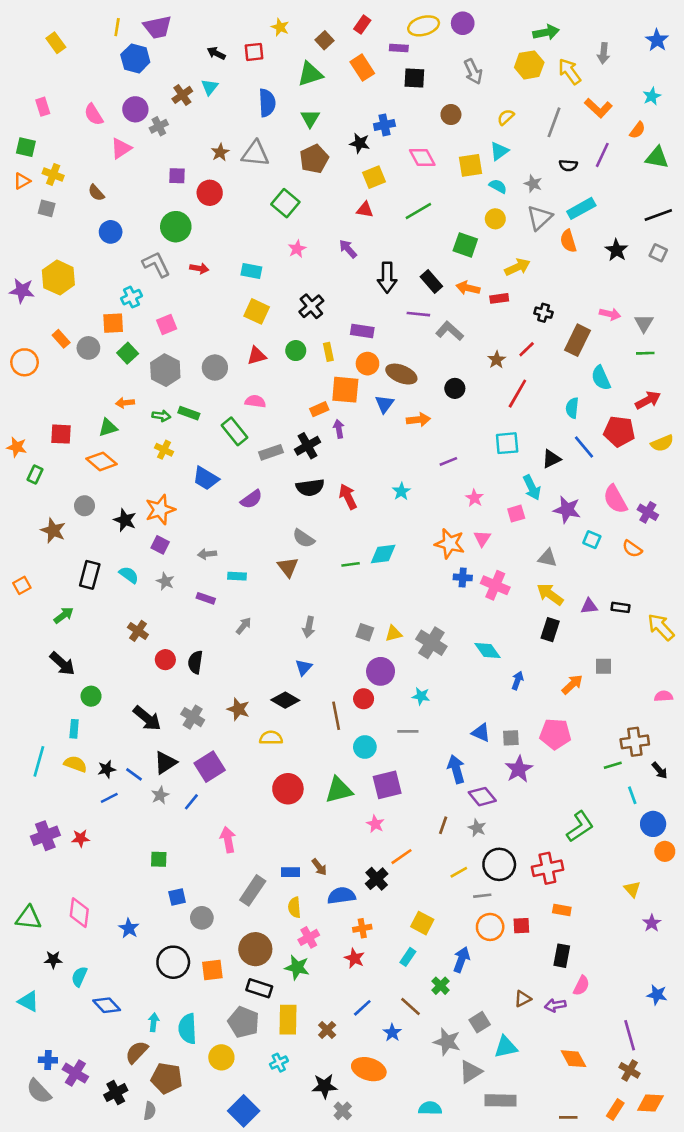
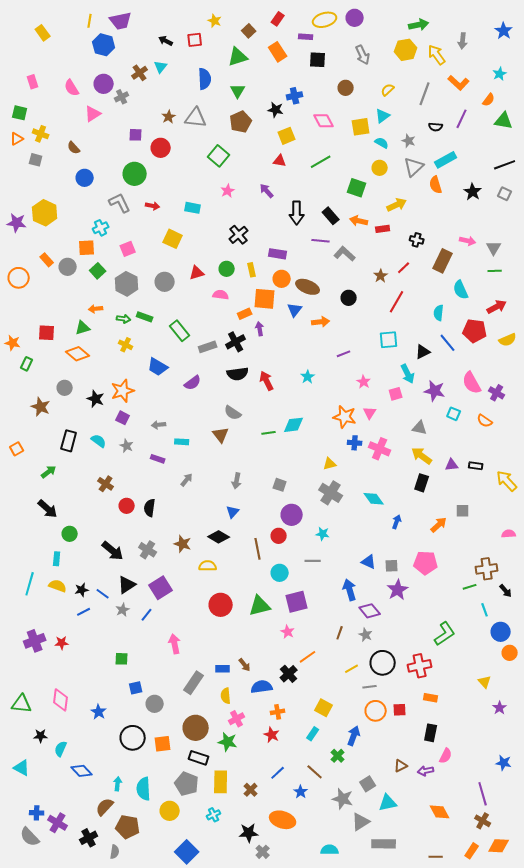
yellow square: (257, 311) -> (173, 239), moved
pink semicircle: (255, 401) -> (221, 295), moved
yellow triangle: (394, 634) -> (330, 464), moved

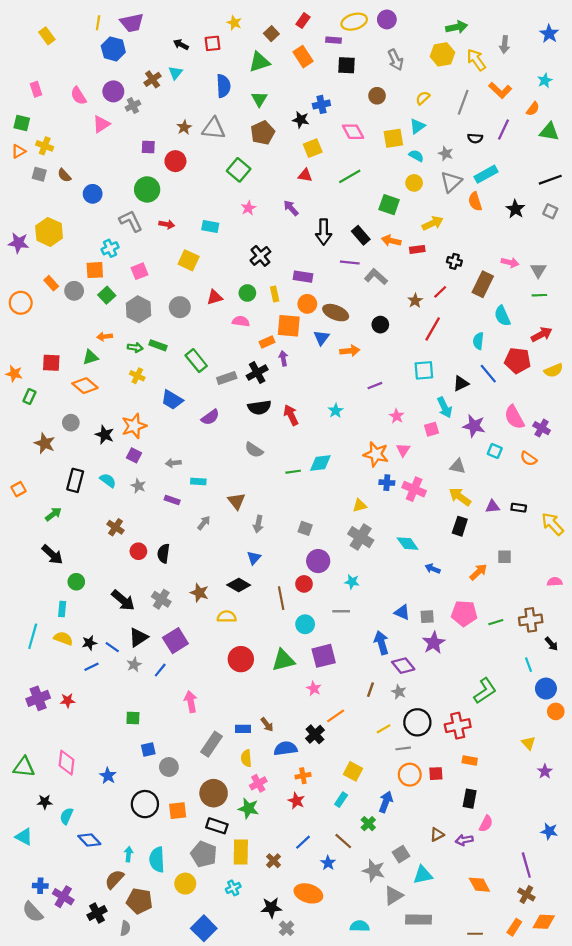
brown semicircle: (74, 148) -> (64, 175), moved
brown triangle: (221, 435) -> (236, 501), moved
blue arrow: (397, 522) -> (433, 569), turned -88
green line: (470, 587) -> (496, 622), moved

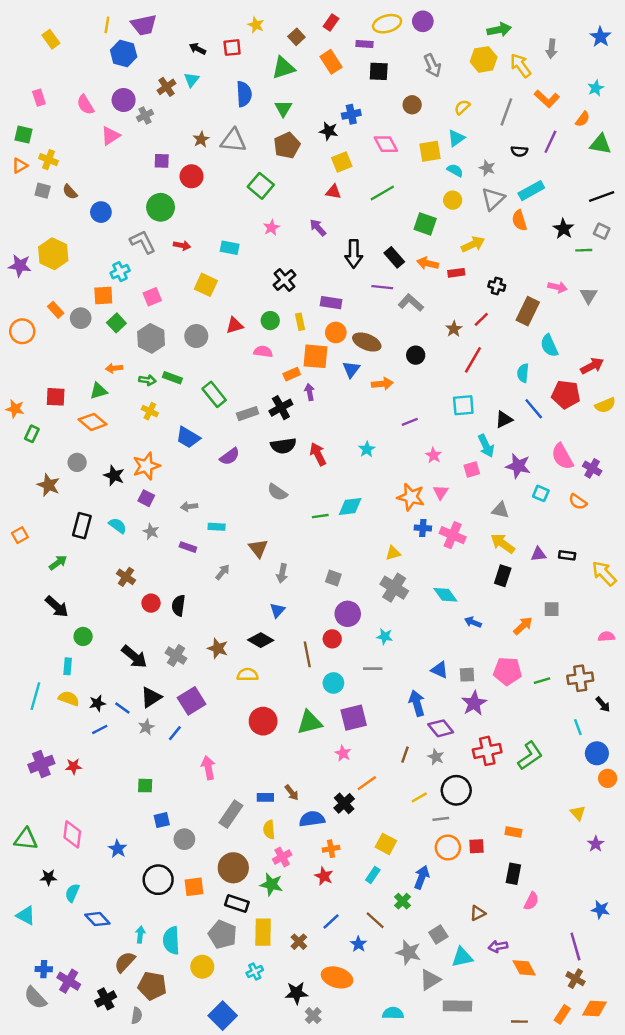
green line: (539, 295) -> (584, 250), moved
red cross: (458, 726) -> (487, 751), moved
purple arrow: (464, 840) -> (498, 946), moved

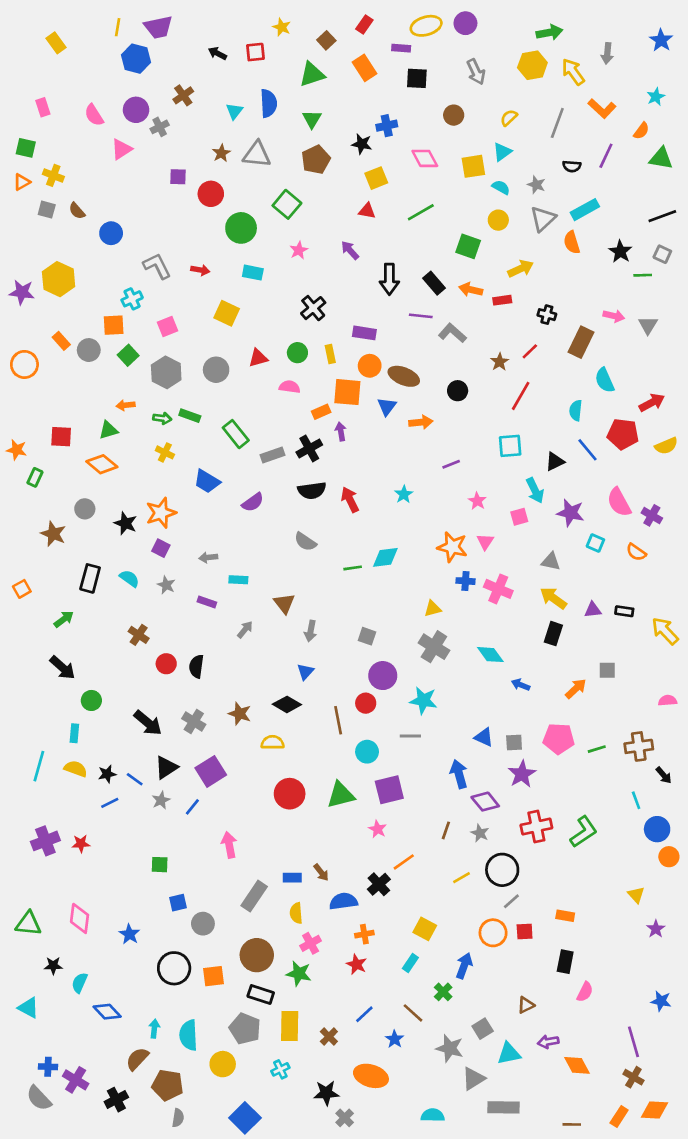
cyan triangle: (192, 80) -> (234, 111), moved
green circle: (161, 207) -> (241, 228), moved
cyan star: (385, 636) -> (423, 700), size x1.5
gray line: (441, 819) -> (511, 901), moved, turned -35
gray semicircle: (137, 1016) -> (178, 1118), moved

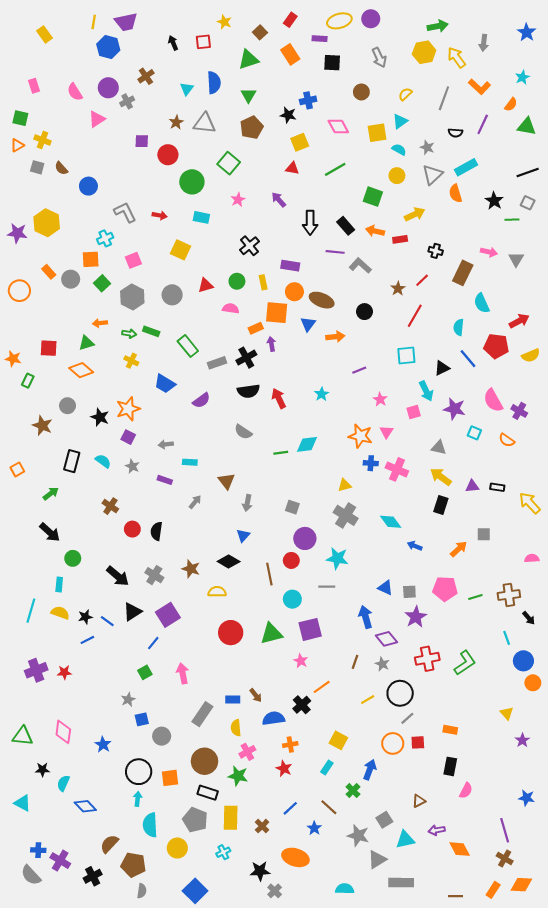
black arrow: (217, 53) -> (173, 43), turned 40
gray star: (161, 800) -> (128, 700), moved
green square: (160, 865) -> (145, 672), moved, turned -32
cyan arrow: (154, 1029) -> (138, 799), moved

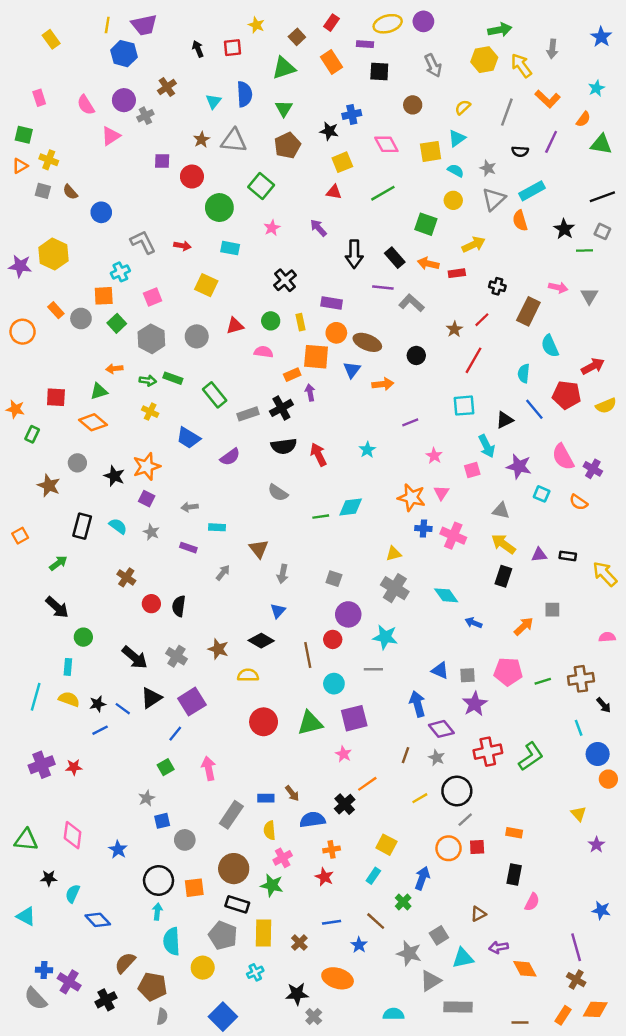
blue line: (290, 808) -> (332, 922), turned 35

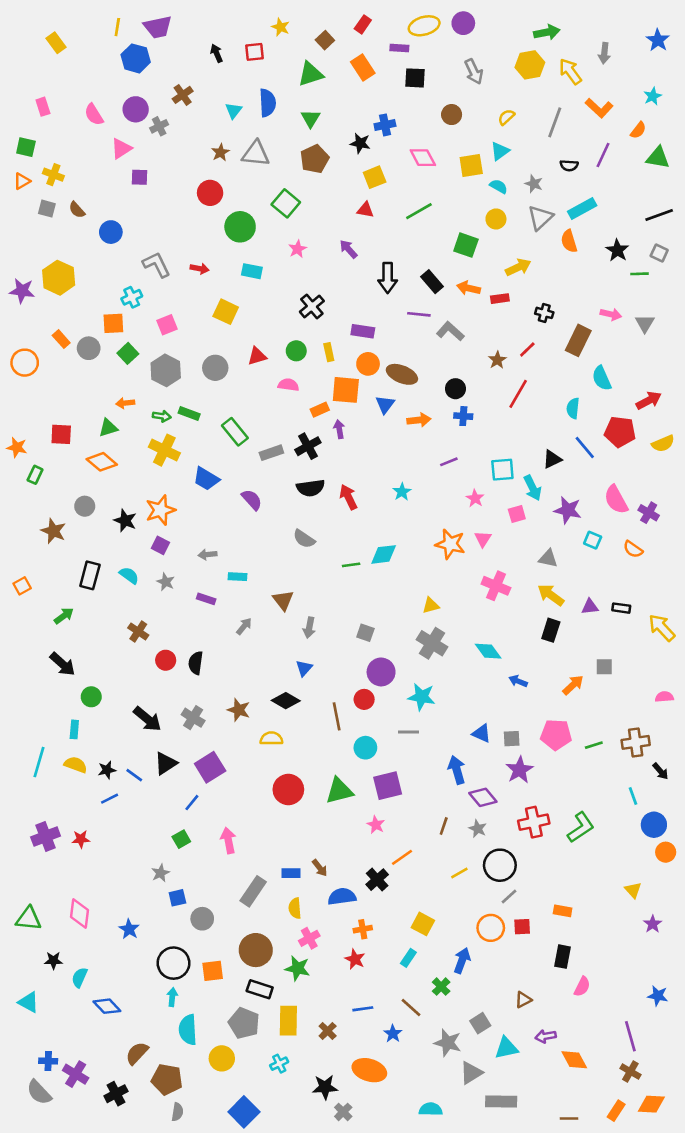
purple square: (162, 161) -> (140, 177), moved
cyan square: (464, 406) -> (502, 470), moved
yellow cross: (150, 412) -> (164, 450), size x1.6
purple semicircle: (230, 457) -> (252, 500), turned -96
blue cross: (423, 529) -> (463, 416), moved

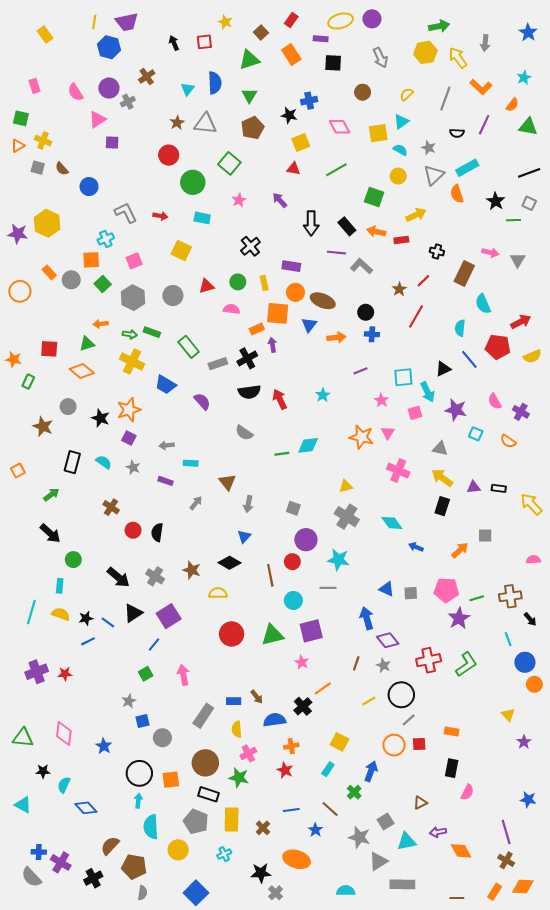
pink semicircle: (616, 500) -> (495, 401), size x0.7
purple star: (519, 770) -> (459, 618), moved

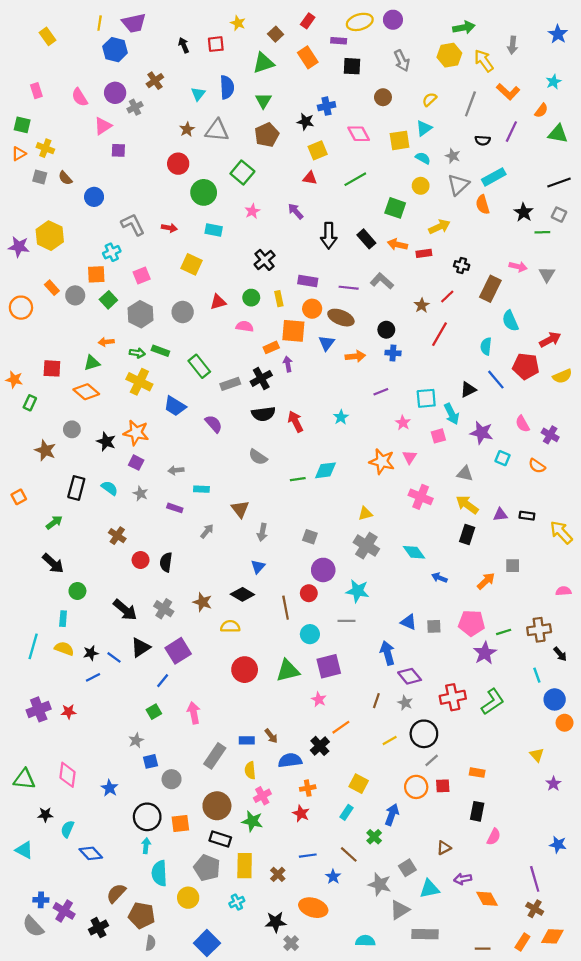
purple line: (336, 253) -> (349, 288), moved
orange star: (129, 410) -> (136, 433), turned 30

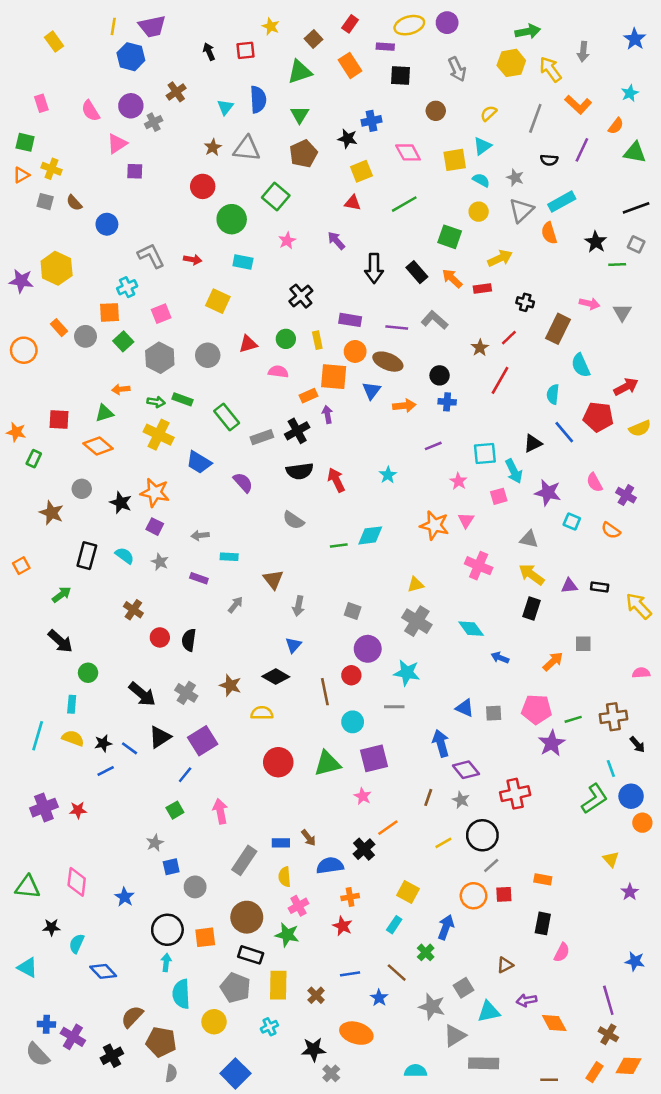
orange arrow: (397, 244) -> (452, 278), turned 30
green L-shape: (493, 702) -> (594, 799), moved

